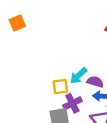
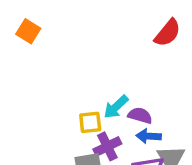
orange square: (17, 23) -> (28, 31), turned -35

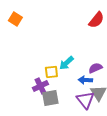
purple semicircle: (140, 115) -> (95, 68), moved, turned -40
purple cross: (107, 146) -> (40, 86), moved

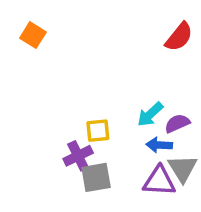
cyan arrow: (66, 63) -> (150, 114), moved
purple triangle: (85, 100) -> (159, 181), turned -48

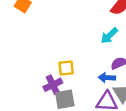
cyan arrow: (150, 114) -> (109, 36), moved

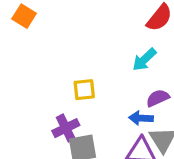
yellow square: (66, 68) -> (84, 90), moved

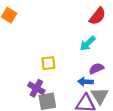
purple cross: (66, 128) -> (36, 88), turned -35

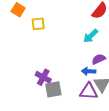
yellow square: (48, 63) -> (38, 24), moved

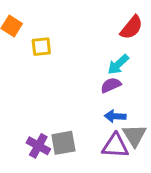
purple semicircle: (99, 59) -> (111, 85), moved
purple cross: (43, 77) -> (38, 146), moved

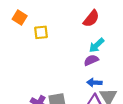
red semicircle: (132, 27) -> (91, 19), moved

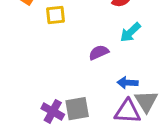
purple semicircle: (91, 60) -> (99, 52), moved

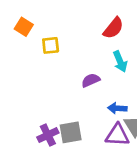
cyan arrow: (130, 32) -> (120, 61), turned -70
purple cross: (53, 111) -> (48, 135), turned 35

